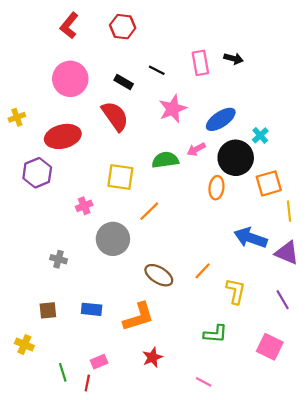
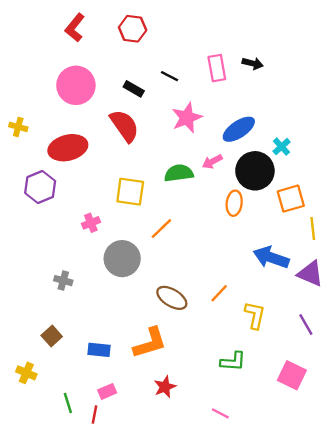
yellow cross: (17, 117) -> (18, 127), turned 35
blue rectangle: (92, 309) -> (99, 350), moved
brown square: (48, 310) -> (52, 336), turned -36

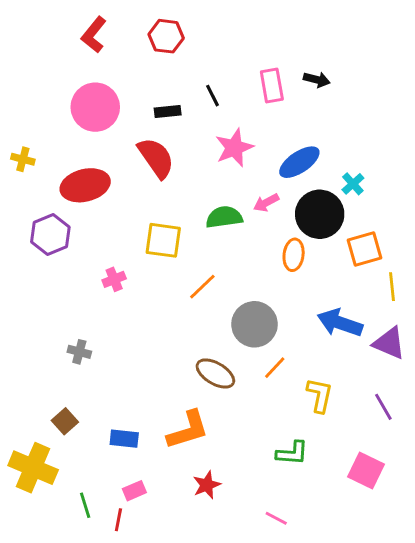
black line: (169, 76) -> (213, 96), turned 36
black rectangle: (134, 89) -> (168, 111), turned -36
gray circle: (122, 259) -> (254, 324), moved
yellow cross: (26, 373) -> (33, 468), size x1.8

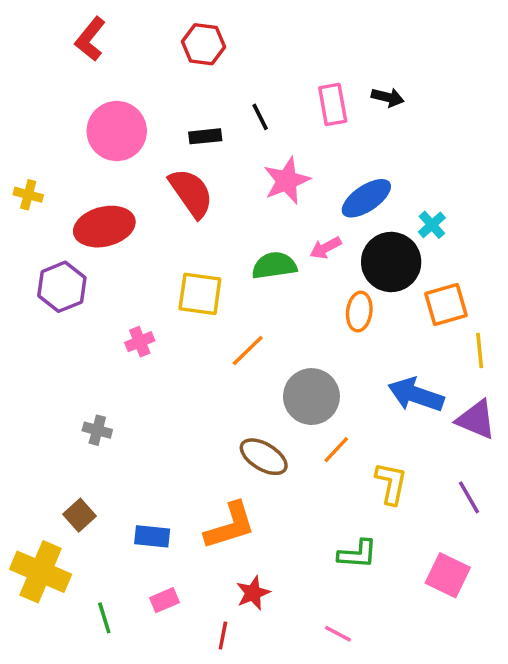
red L-shape: (94, 35) -> (90, 39), moved
red line: (118, 520) -> (223, 636), moved

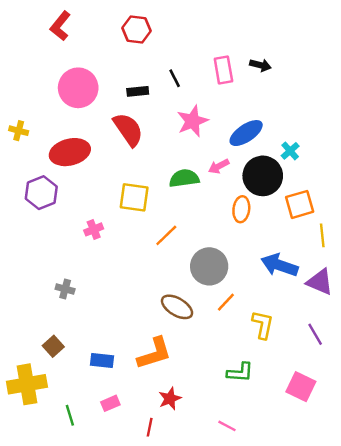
yellow cross: (41, 572) -> (27, 384), turned -33

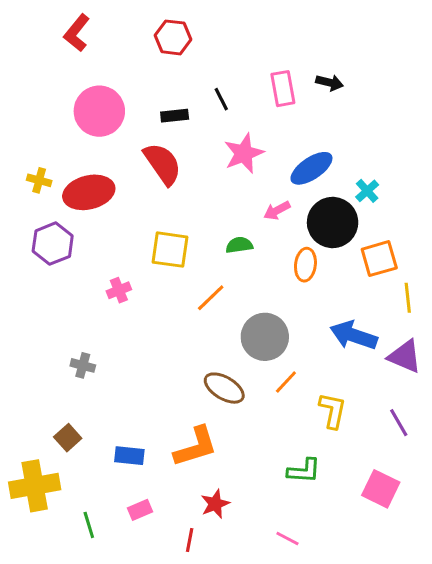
yellow cross: (19, 131) -> (39, 180), moved
green semicircle: (184, 178) -> (239, 245), moved, size x0.7

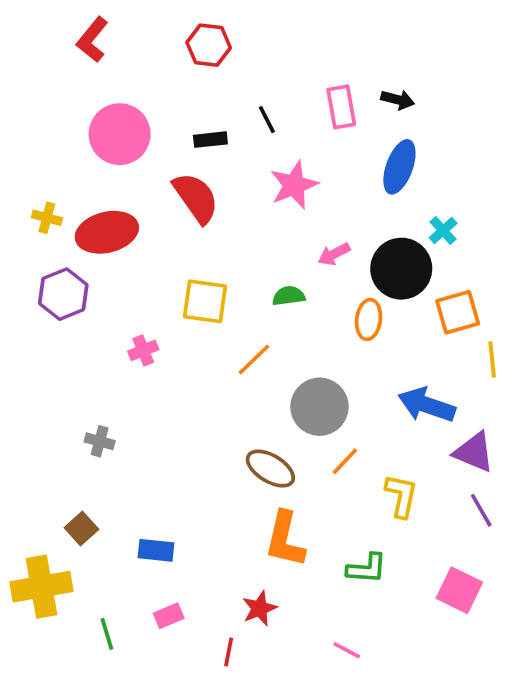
blue ellipse: (311, 168) -> (399, 167), moved, turned -36
purple triangle: (405, 356) -> (474, 452), moved
orange L-shape: (196, 447) -> (285, 539), moved, turned 120

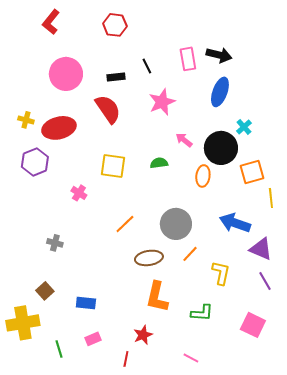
black arrow: (398, 100) -> (219, 55), size x1.4
pink arrow: (334, 254) -> (184, 140), turned 66
pink cross: (143, 350) -> (79, 193), turned -35
orange line: (254, 359) -> (125, 224), moved
brown ellipse: (270, 469) -> (149, 258), turned -40

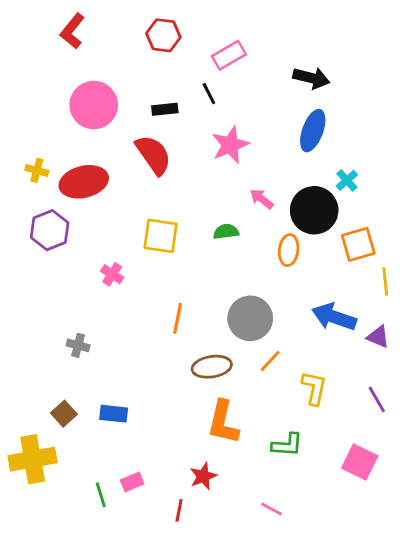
pink rectangle: (188, 59) -> (229, 55), moved, turned 70
orange line: (125, 224) -> (178, 318), turned -35
purple triangle: (261, 249) -> (378, 337), moved, size x0.7
blue rectangle: (86, 303) -> (114, 414), moved
green line: (59, 349) -> (101, 495), moved

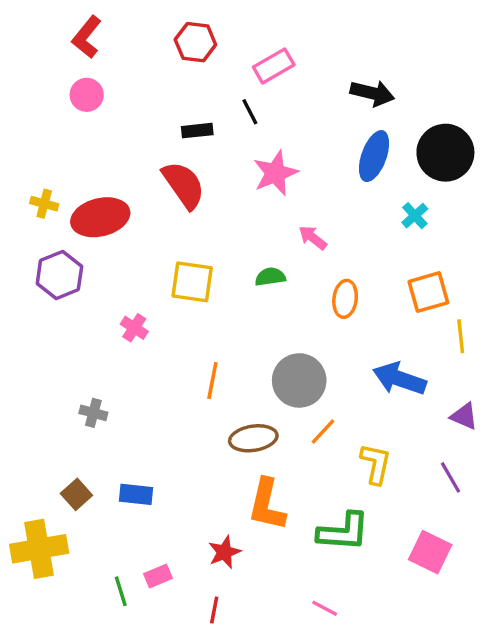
pink circle: (94, 105) -> (87, 95), moved, size x0.6
black circle: (314, 210) -> (445, 153), moved
purple triangle: (378, 337) -> (464, 416), moved
green L-shape: (287, 445) -> (343, 532), size x1.4
red star: (203, 476) -> (224, 552), moved

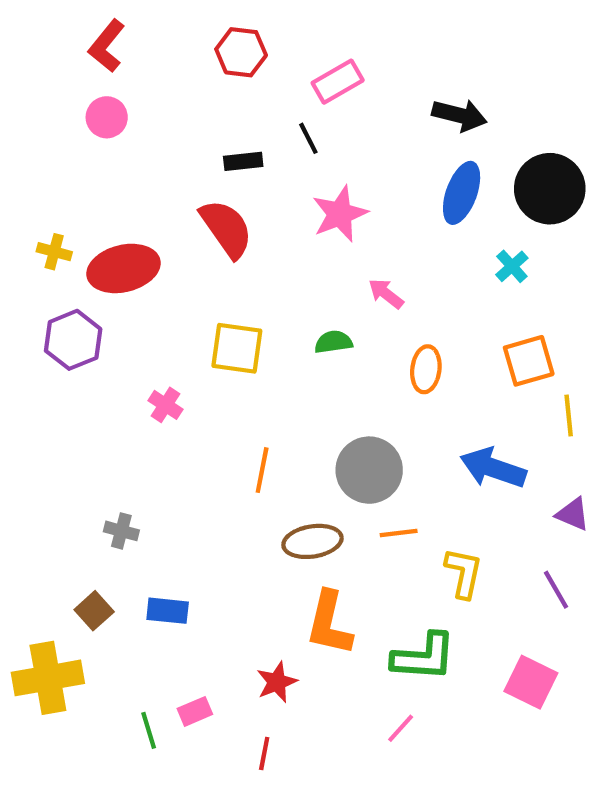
gray cross: (93, 413) -> (121, 531), moved
orange line: (323, 431) -> (399, 533), turned 40
pink line: (325, 608) -> (401, 728), moved, turned -76

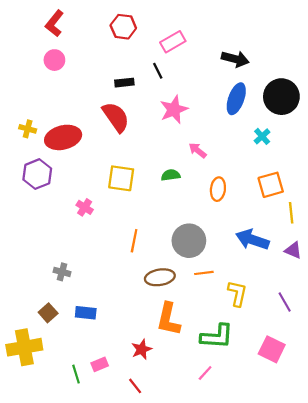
purple triangle: (573, 514) -> (293, 250), moved
red line: (264, 753) -> (135, 386), turned -49

